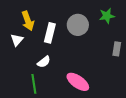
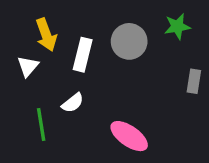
green line: (34, 84) -> (41, 124), moved

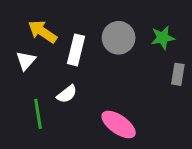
green star: (177, 26) -> (163, 38), moved
yellow arrow: (46, 35) -> (42, 32), turned 144

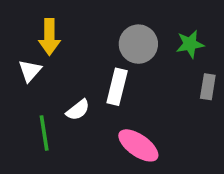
yellow arrow: (42, 32) -> (49, 37), turned -124
white rectangle: (76, 50) -> (117, 87), moved

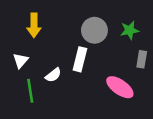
white triangle: (30, 71) -> (21, 61), moved
pink ellipse: (138, 145) -> (120, 87), moved

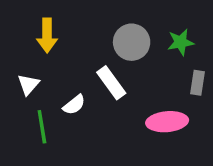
white rectangle: (80, 59) -> (111, 83), turned -50
pink ellipse: (120, 87) -> (167, 122), turned -40

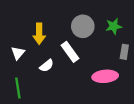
yellow arrow: (47, 35) -> (39, 34), moved
green line: (42, 127) -> (18, 88), moved

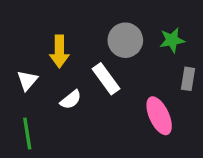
pink ellipse: (105, 76) -> (159, 116), turned 70

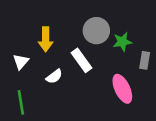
green star: (172, 40) -> (122, 42), moved

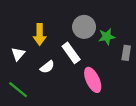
pink ellipse: (122, 89) -> (93, 80), moved
green line: (21, 102) -> (18, 90), turned -42

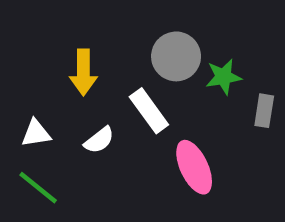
white triangle: (18, 54) -> (36, 133), moved, turned 40

